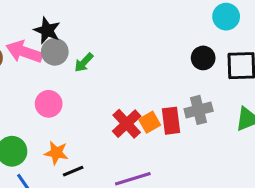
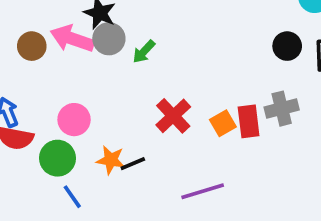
pink circle: (49, 104) -> (74, 120), moved
red cross: (127, 124) -> (173, 116), moved
black line: (73, 171) -> (133, 164), moved

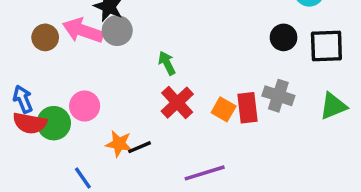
green arrow: (144, 52) -> (167, 63), moved, turned 110
gray cross: (282, 109) -> (278, 96), turned 32
orange square: (223, 123) -> (224, 109), turned -30
green circle: (57, 158) -> (54, 123), moved

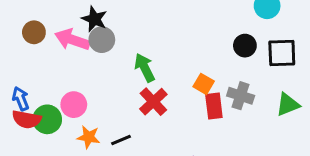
brown circle: (45, 37) -> (34, 32), moved
green arrow: (167, 63) -> (145, 68), size x1.4
orange square: (224, 109) -> (204, 84), moved
orange star: (119, 144) -> (89, 137), moved

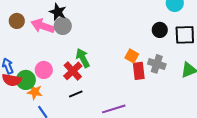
green arrow: (145, 68) -> (83, 58), moved
red cross: (153, 102) -> (73, 71), moved
orange star: (89, 137) -> (35, 92), moved

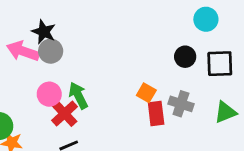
pink circle: (44, 70) -> (49, 94), moved

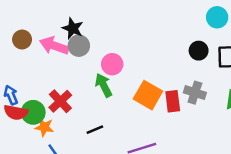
orange square: (146, 93) -> (148, 95), moved, size x1.6
pink circle: (49, 94) -> (112, 64), moved
red cross: (64, 114) -> (60, 101), moved

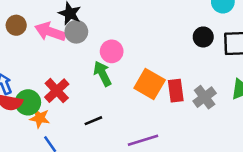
gray cross: (195, 93) -> (205, 97), moved, turned 35

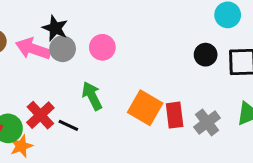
pink circle: (112, 51) -> (102, 47), moved
orange star: (40, 118) -> (21, 146), turned -30
black line: (93, 121) -> (68, 125), moved, turned 48

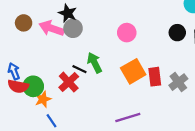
pink circle: (102, 47) -> (127, 33), moved
orange square: (145, 108) -> (133, 71), turned 30
red cross: (40, 115) -> (69, 82), moved
black line: (68, 125) -> (79, 69), moved

